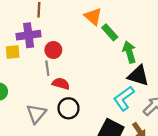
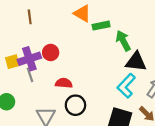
green rectangle: (110, 32) -> (101, 26), turned -49
purple cross: (29, 35) -> (29, 59), moved
gray line: (47, 68) -> (30, 75), moved

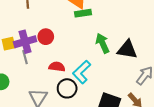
green rectangle: (101, 26) -> (83, 13), moved
green arrow: (123, 41) -> (102, 43), moved
cyan L-shape: (126, 86) -> (82, 72), moved

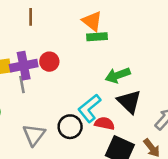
green arrow: (102, 43) -> (118, 75), turned -90
black triangle: (127, 50) -> (129, 102), moved, turned 30
red semicircle: (57, 67) -> (105, 123), moved

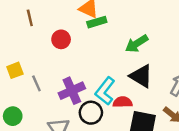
red circle: (49, 62) -> (61, 39), moved
purple cross: (24, 66) -> (72, 91), moved
green arrow: (118, 75) -> (137, 44), moved

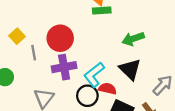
red circle: (61, 39) -> (60, 38), moved, size x1.5
yellow square: (15, 70) -> (17, 36), turned -35
black circle: (91, 113) -> (87, 96), moved

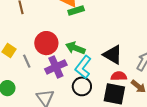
green arrow: (133, 39) -> (75, 48), moved, turned 54
red semicircle: (108, 89) -> (119, 76), moved

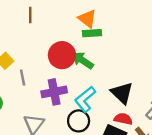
red circle: (46, 43) -> (62, 55), moved
green arrow: (75, 48) -> (83, 60), moved

